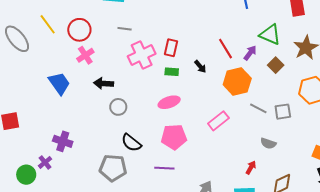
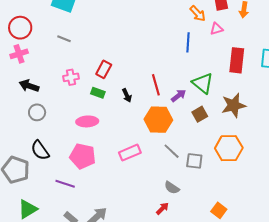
pink cross: (142, 55) -> (71, 77), moved, size x0.6
red arrow: (251, 168) -> (162, 208), moved

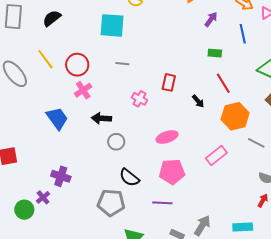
pink cross: (71, 77) -> (140, 99), turned -35
green rectangle: (98, 93) -> (215, 53), moved
purple arrow: (178, 96) -> (211, 19), moved

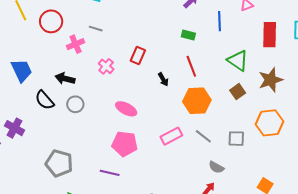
pink cross: (83, 90) -> (76, 44), moved
pink ellipse: (167, 137) -> (126, 109), turned 35
gray line: (256, 143) -> (203, 136), moved
black semicircle: (129, 177) -> (45, 100), moved

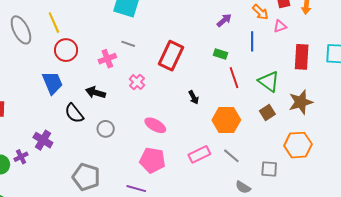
red circle: (51, 21) -> (66, 50), moved
red rectangle: (138, 56) -> (171, 56), moved, size x1.6
red line: (191, 66) -> (234, 78), moved
gray circle: (75, 104) -> (106, 129), moved
gray square: (236, 139) -> (269, 169), moved

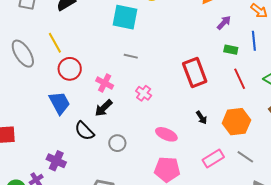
green rectangle: (221, 54) -> (231, 50), moved
red rectangle: (171, 56) -> (195, 72), moved, turned -40
pink cross: (107, 59) -> (105, 83), moved, turned -36
black arrow: (96, 93) -> (104, 108), turned -54
black arrow: (194, 97) -> (201, 118), moved

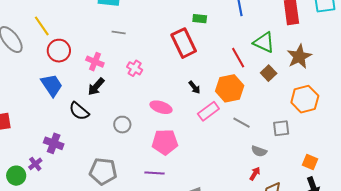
green rectangle: (231, 50) -> (200, 19), moved
red line: (240, 79) -> (238, 58), moved
gray circle: (117, 143) -> (122, 125), moved
pink rectangle: (213, 159) -> (208, 111), moved

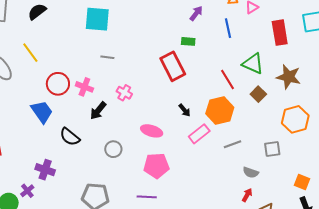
red circle: (59, 51) -> (58, 84), moved
brown star: (299, 56) -> (289, 77), turned -30
black arrow: (96, 87) -> (98, 111), moved
gray line: (242, 123) -> (233, 144), turned -48

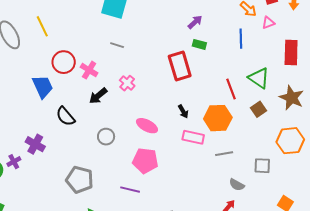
purple arrow: (196, 13) -> (195, 22), moved
pink rectangle: (199, 134) -> (193, 137), turned 40

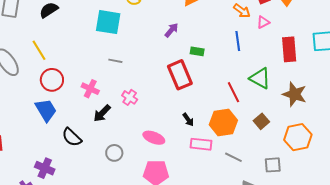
purple arrow: (195, 22) -> (171, 30), moved
red circle: (64, 62) -> (52, 80), moved
brown square: (259, 109) -> (261, 121), moved
gray line: (224, 154) -> (233, 157), turned 42

